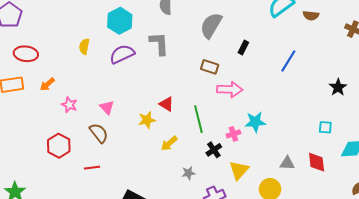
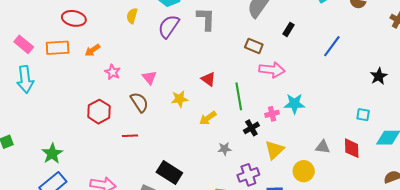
purple semicircle: (122, 54) -> (169, 26), turned -35
yellow star: (147, 120) -> (180, 99), moved

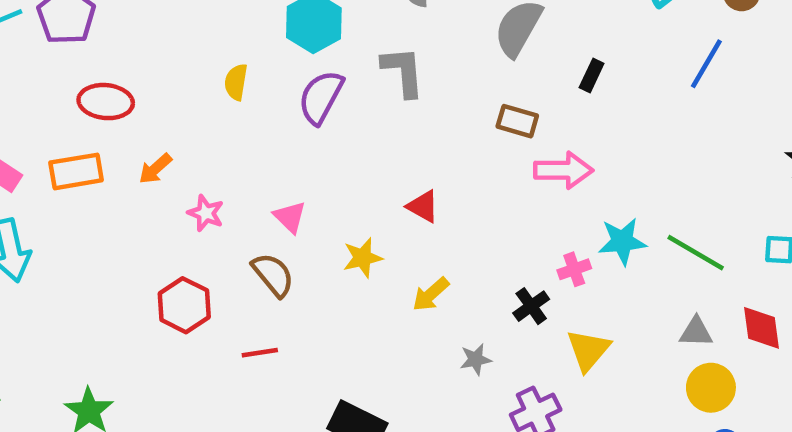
blue line: (332, 46) -> (706, 64), moved
green line: (239, 96) -> (696, 253), moved, turned -44
yellow circle: (304, 171) -> (711, 388), moved

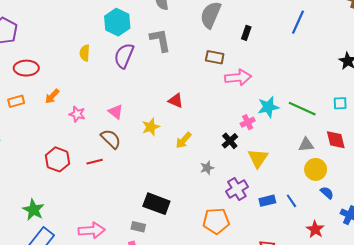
orange rectangle: (76, 171) -> (16, 101), size x0.7
red hexagon: (184, 305) -> (57, 159), moved
red line: (260, 353) -> (95, 162), moved

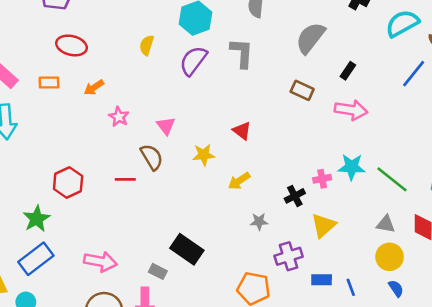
pink arrow: (238, 77) -> (351, 110), moved
red hexagon: (57, 159) -> (68, 182), moved

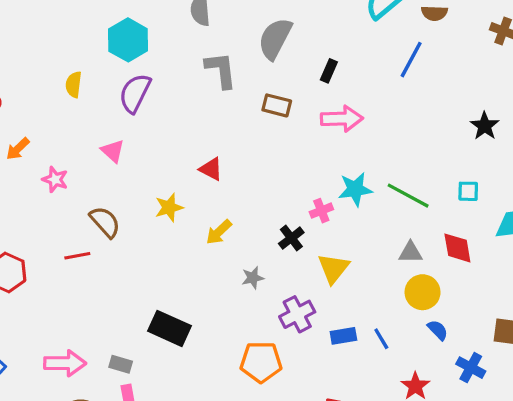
gray L-shape: (242, 53) -> (221, 70), moved
pink triangle: (166, 126) -> (113, 151), moved
gray rectangle: (158, 271) -> (121, 364), moved

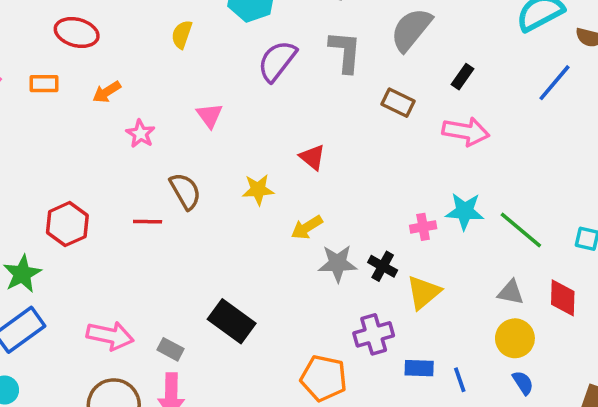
purple semicircle: (135, 93) -> (277, 61), moved
black cross: (291, 238) -> (383, 266), moved, turned -35
gray star: (253, 278) -> (338, 263), moved, size x1.5

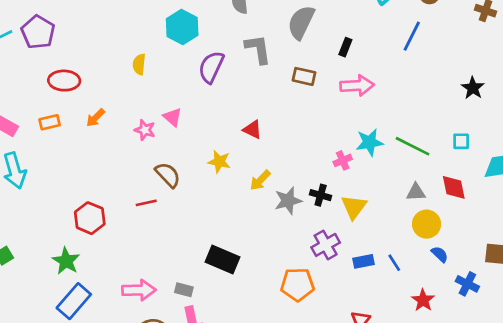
pink star: (140, 134) -> (145, 130), moved
yellow star: (258, 190) -> (219, 162), turned 30

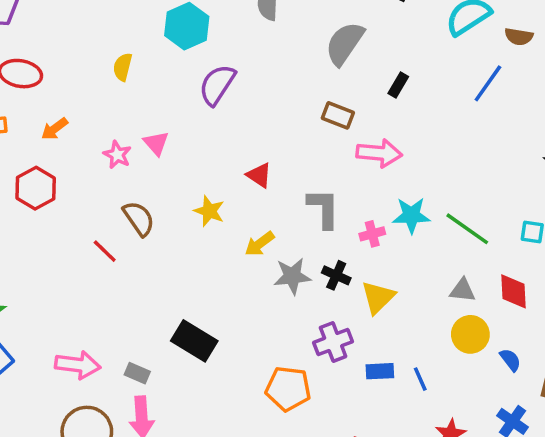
gray L-shape: (258, 49) -> (324, 208), moved
pink arrow: (357, 86) -> (379, 153), moved
red line: (146, 203) -> (105, 251), turned 48
red hexagon: (90, 218) -> (36, 188), moved
blue semicircle: (440, 254) -> (510, 360), moved

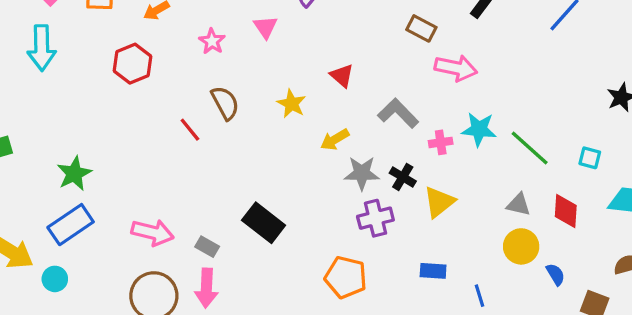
pink triangle: (156, 143) -> (265, 27), moved
gray L-shape: (324, 208) -> (398, 113), turned -51
purple cross: (333, 342) -> (375, 218), moved
blue line: (420, 379) -> (479, 296), moved

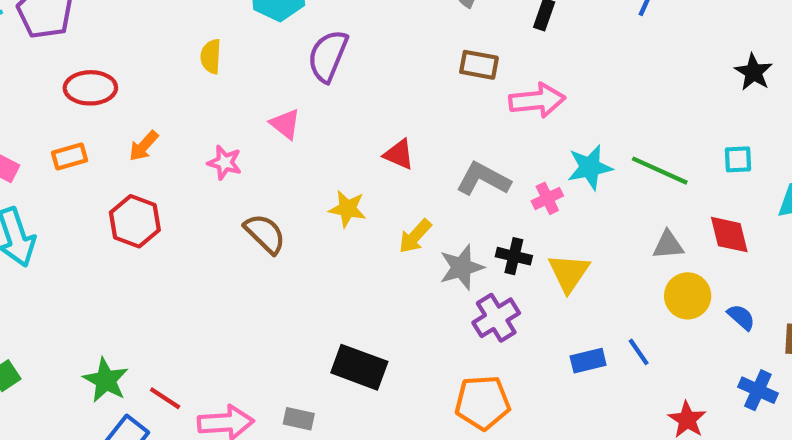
red line: (190, 130) -> (165, 398), moved
blue line: (479, 296) -> (639, 352), moved

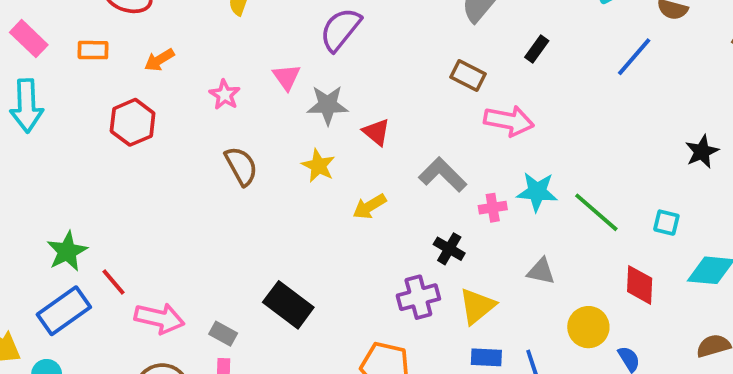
gray triangle: (668, 245) -> (541, 271), moved
gray star: (462, 267) -> (328, 105), moved
yellow triangle: (569, 273) -> (477, 306), moved

